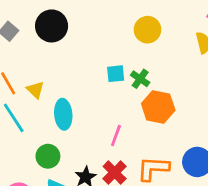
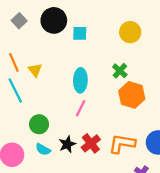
cyan square: (116, 74) -> (80, 33), moved
cyan ellipse: (63, 114) -> (80, 80), moved
pink line: (116, 135) -> (81, 108), moved

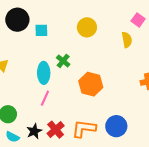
green cross: (120, 71) -> (63, 61), moved

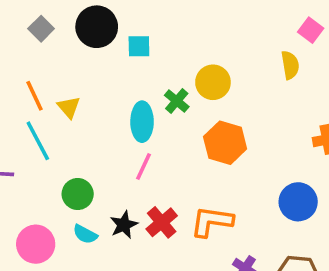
yellow circle: (87, 27) -> (213, 82), moved
blue circle: (116, 126) -> (298, 202), moved

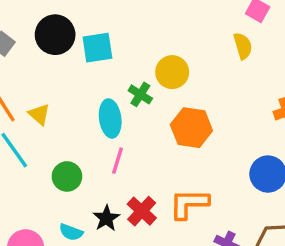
cyan square: (139, 46) -> (97, 48), size x1.4
green circle: (78, 194) -> (67, 176), moved

